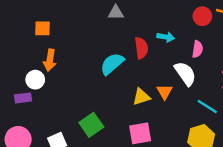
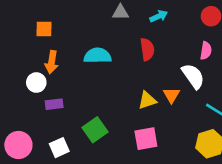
cyan arrow: (166, 37) -> (159, 16), moved, turned -35
cyan semicircle: (112, 64) -> (98, 56), moved, turned 40
purple rectangle: (23, 98) -> (54, 104), moved

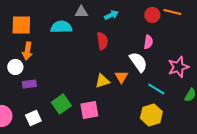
orange square: (44, 29) -> (21, 25), size x1.5
cyan semicircle: (98, 56) -> (61, 27), moved
pink square: (146, 139) -> (89, 110), moved

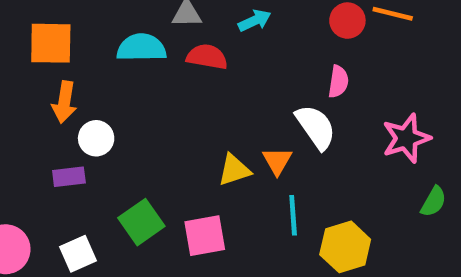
red semicircle: (102, 41) -> (207, 57), moved, turned -72
white circle: (15, 67) -> (96, 138), moved
cyan line: (156, 89) -> (293, 215), moved, turned 54

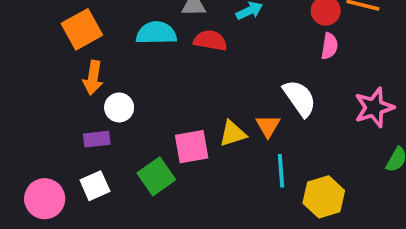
orange square: (51, 43) -> (82, 29), turned -30
pink semicircle: (338, 82) -> (329, 46), moved
pink square: (205, 236) -> (192, 147), moved
white square: (78, 254) -> (95, 186), moved

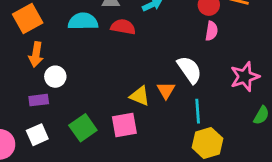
yellow triangle: (233, 134) -> (140, 96), turned 40
pink square: (192, 147) -> (124, 125), moved
cyan line: (281, 171) -> (198, 111), moved

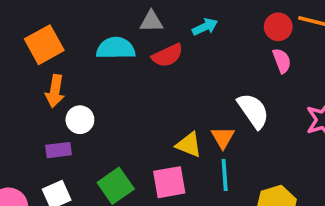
red semicircle: (123, 27) -> (167, 55), turned 145
pink semicircle: (212, 31) -> (282, 61), turned -30
cyan line: (198, 111) -> (225, 175), moved

